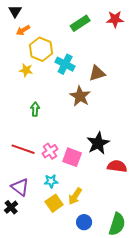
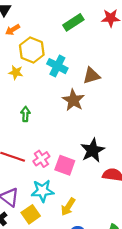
cyan star: (51, 181) -> (42, 191), size x1.5
yellow square: (54, 203) -> (31, 214), moved

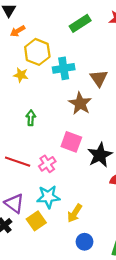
cyan cross: (57, 66) -> (64, 68), turned -36
brown triangle: (92, 76) -> (99, 78), turned -48
pink square: (65, 165) -> (71, 142), moved

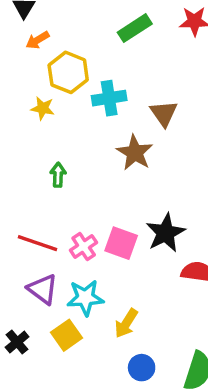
pink square: (71, 142) -> (121, 243), moved
purple triangle: (14, 203) -> (43, 289), moved

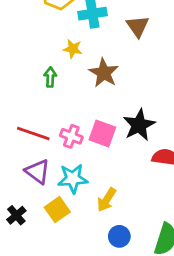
yellow star: (43, 108) -> (73, 49), moved
brown star: (135, 153) -> (104, 73), moved
pink cross: (84, 246) -> (71, 136), turned -35

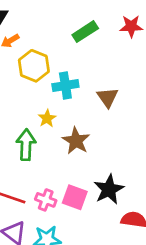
yellow star: (73, 49) -> (47, 118), turned 30
green arrow: (50, 77) -> (26, 145), size x1.6

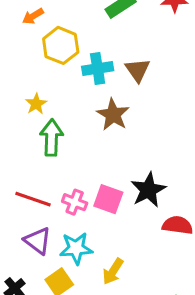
brown triangle: (108, 97) -> (138, 70), moved
yellow star: (47, 118) -> (36, 104), moved
brown star: (76, 141) -> (113, 115), moved

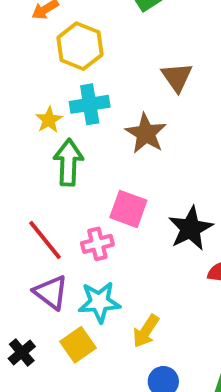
cyan cross: (98, 68) -> (90, 104), moved
red line: (33, 199) -> (45, 240), turned 32
pink square: (108, 199) -> (128, 209), moved
pink cross: (75, 202) -> (97, 244), turned -35

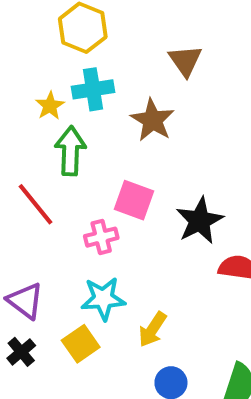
red line: (45, 240) -> (36, 204), moved
purple triangle: (51, 292) -> (25, 301), moved

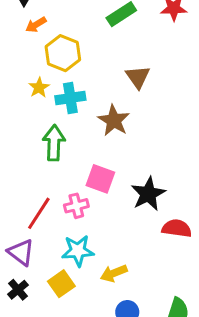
yellow star: (50, 106) -> (39, 88), moved
red line: (36, 204) -> (39, 213), moved, turned 72
yellow arrow: (152, 329) -> (114, 273), turned 35

